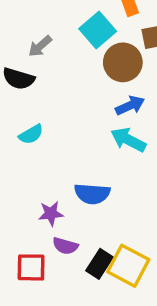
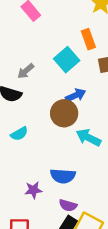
brown circle: (123, 62) -> (64, 113), moved
blue arrow: (130, 106) -> (76, 95), moved
purple semicircle: (65, 246) -> (68, 205), moved

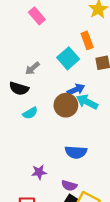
cyan semicircle: (19, 134) -> (30, 113), moved
cyan arrow: (88, 138) -> (87, 102), moved
blue semicircle: (63, 176) -> (76, 152), moved

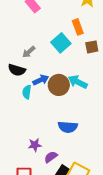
blue arrow: (76, 90) -> (41, 80), moved
cyan semicircle: (30, 113) -> (27, 92), turned 128
purple semicircle: (69, 186) -> (51, 157), moved, turned 128

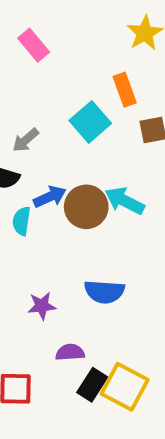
purple star: (35, 145) -> (42, 306), moved
purple semicircle: (51, 157) -> (70, 352), turned 32

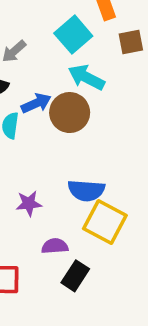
cyan arrow: (125, 201) -> (86, 77), moved
yellow square: (125, 387) -> (105, 222), moved

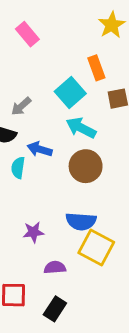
blue arrow: (36, 103) -> (40, 149), turned -140
brown circle: (70, 113) -> (86, 166), moved
black rectangle: (75, 276) -> (55, 309), moved

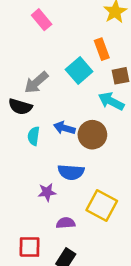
gray arrow: (21, 106) -> (36, 83), size x1.4
cyan arrow: (81, 128) -> (111, 101), moved
blue arrow: (40, 149) -> (64, 128), moved
blue semicircle: (81, 221) -> (71, 172), moved

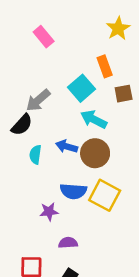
cyan arrow: (111, 101) -> (94, 119), moved
black semicircle: (20, 107) -> (22, 125), turned -65
yellow square: (102, 206) -> (105, 195), moved

